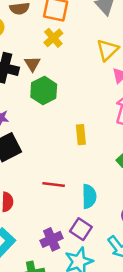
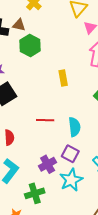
brown triangle: (32, 64) -> (19, 25), turned -40

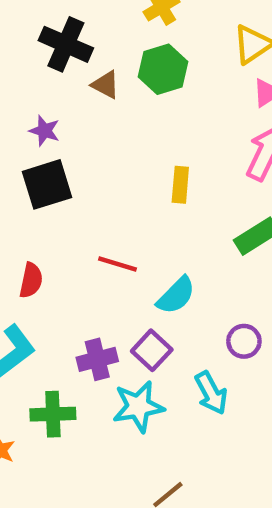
brown triangle: (19, 25) -> (106, 85), moved
green hexagon: (30, 46) -> (163, 69), moved
cyan semicircle: (74, 127) -> (176, 295), turned 36

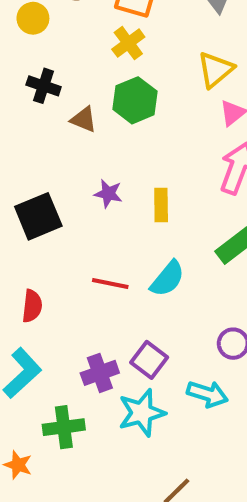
black cross: (66, 44) -> (44, 86), size x0.7
purple star: (44, 131) -> (108, 194), moved
cyan semicircle: (176, 295) -> (167, 279), moved
cyan arrow: (211, 393) -> (207, 394), turned -39

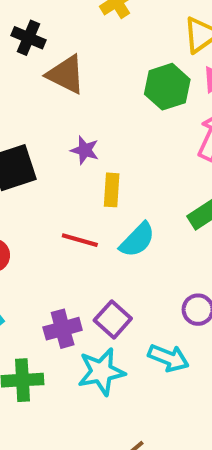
green hexagon: (135, 100) -> (167, 87), moved
brown triangle: (84, 119) -> (66, 74), size x1.5
yellow rectangle: (161, 205) -> (112, 190), moved

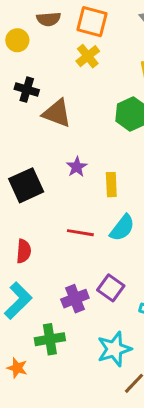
purple star: (85, 150) -> (77, 167), turned 30
yellow rectangle: (112, 190) -> (111, 185), moved
cyan star: (101, 372) -> (114, 349), moved

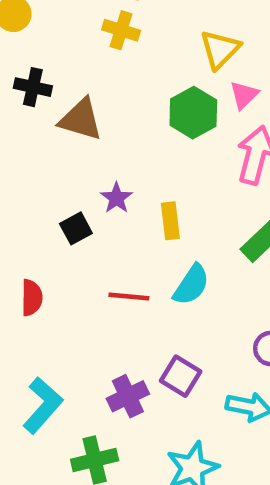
yellow cross: (88, 56) -> (121, 30), turned -30
black square: (26, 185) -> (76, 228), moved, size x0.6
red semicircle: (24, 251) -> (32, 298), moved

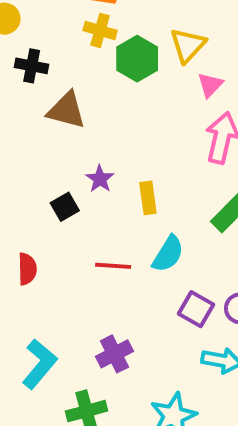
black cross: (33, 87) -> (32, 66), moved
green hexagon: (193, 113) -> (137, 59), moved
purple square: (181, 376) -> (196, 309), moved

